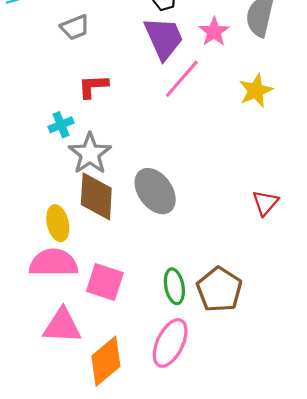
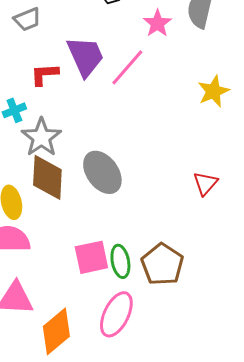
purple trapezoid: (164, 38) -> (85, 56), moved
yellow star: (256, 90) -> (213, 91), moved
pink square: (105, 282) -> (91, 257), moved, turned -30

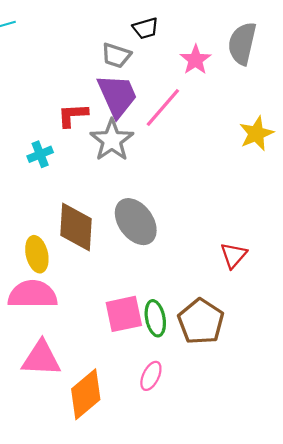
gray trapezoid: (27, 19) -> (116, 55), moved, turned 40
gray star: (41, 137) -> (112, 140), moved
red triangle: (205, 183) -> (233, 255), moved
pink ellipse: (116, 314) -> (151, 376), size x0.6

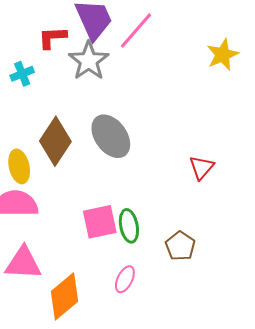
brown diamond: (76, 227) -> (55, 141), turned 30
brown pentagon: (201, 322) -> (180, 246), moved, size x0.7

